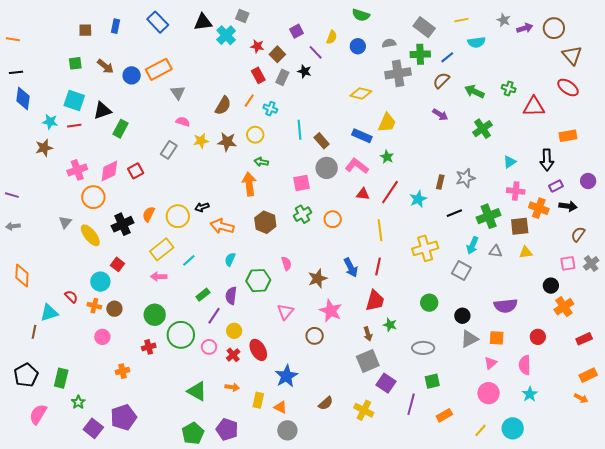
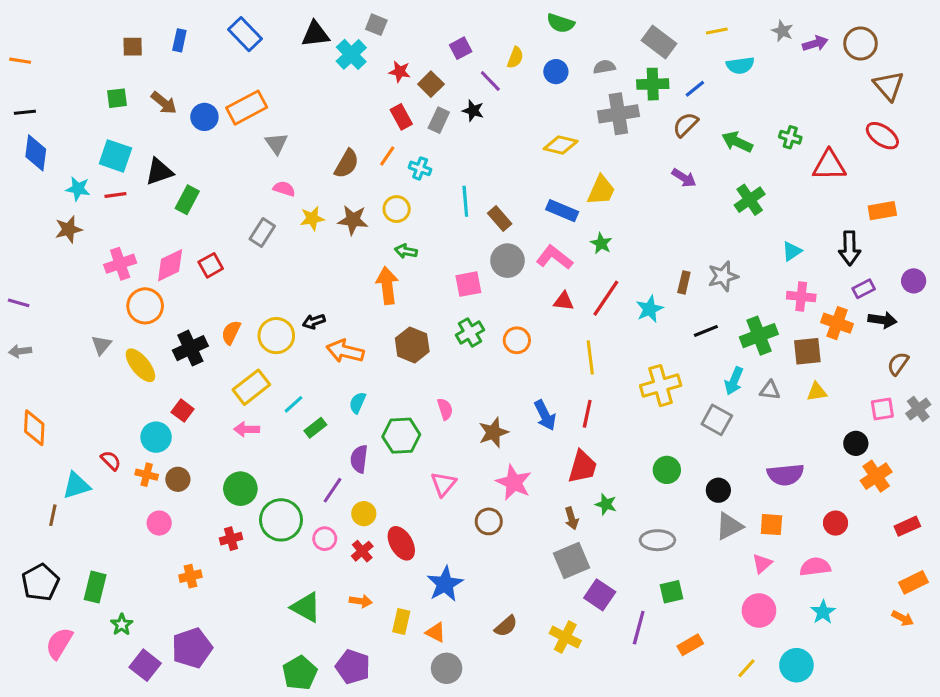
green rectangle: (203, 295) -> (315, 428), moved
pink semicircle: (525, 365) -> (815, 567), turned 84

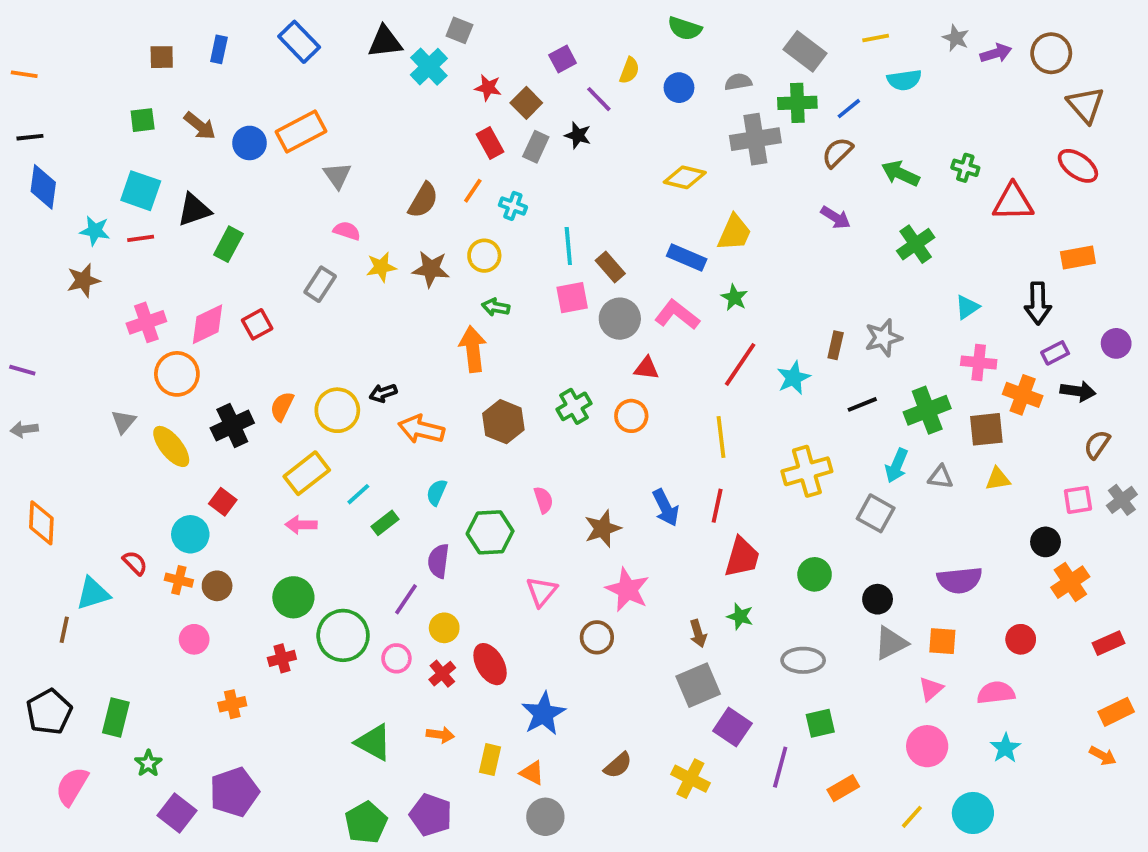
pink square: (468, 284) -> (572, 298), moved
red triangle: (564, 301) -> (647, 368), moved
red trapezoid: (582, 467) -> (742, 557), moved

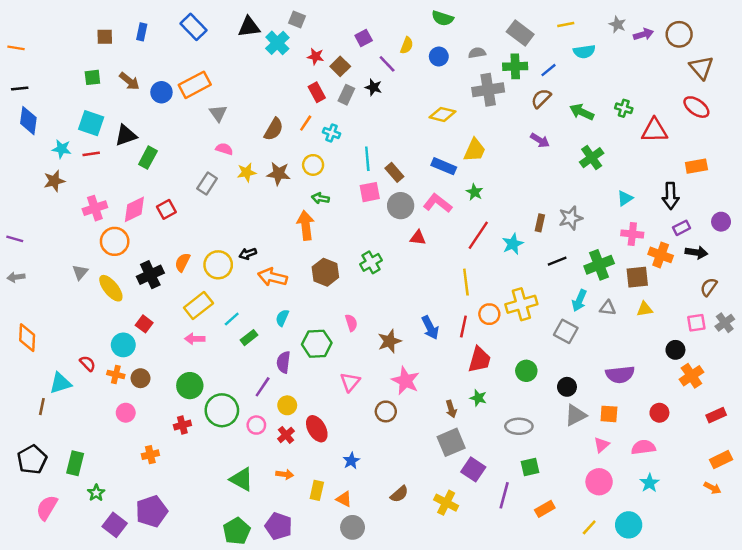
orange circle: (631, 416) -> (489, 314), moved
blue star: (543, 714) -> (351, 461), size x0.6

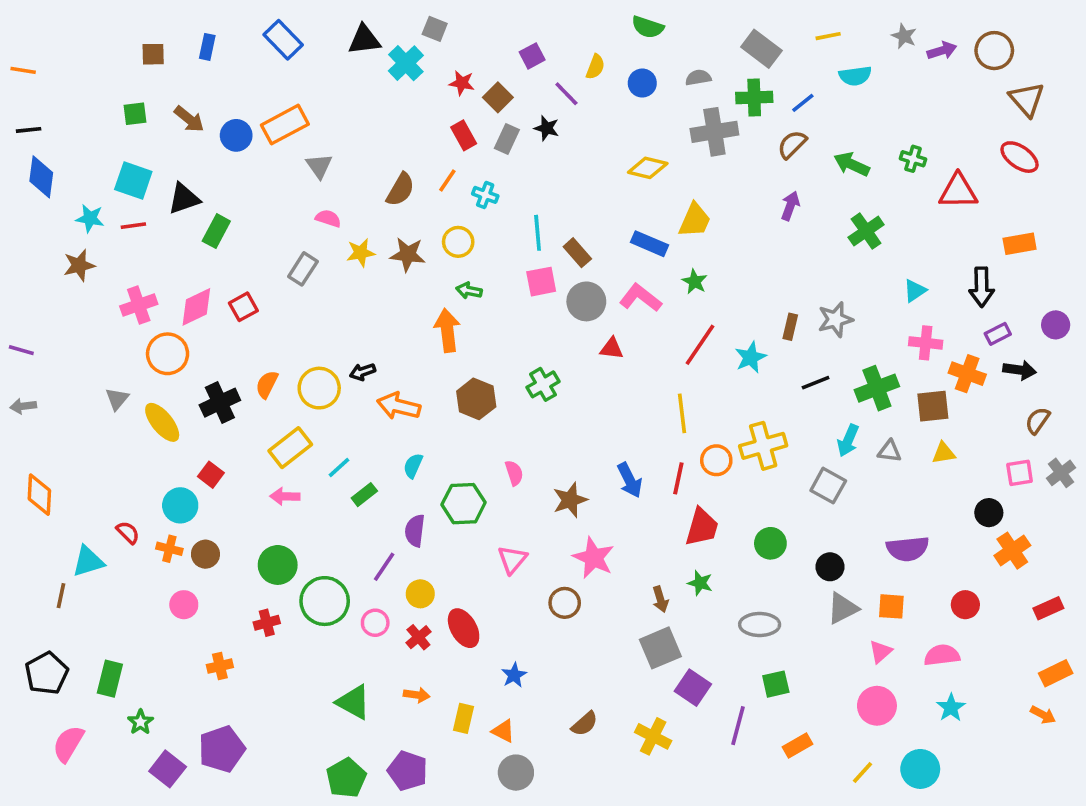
purple arrow: (540, 140) -> (790, 206), turned -102

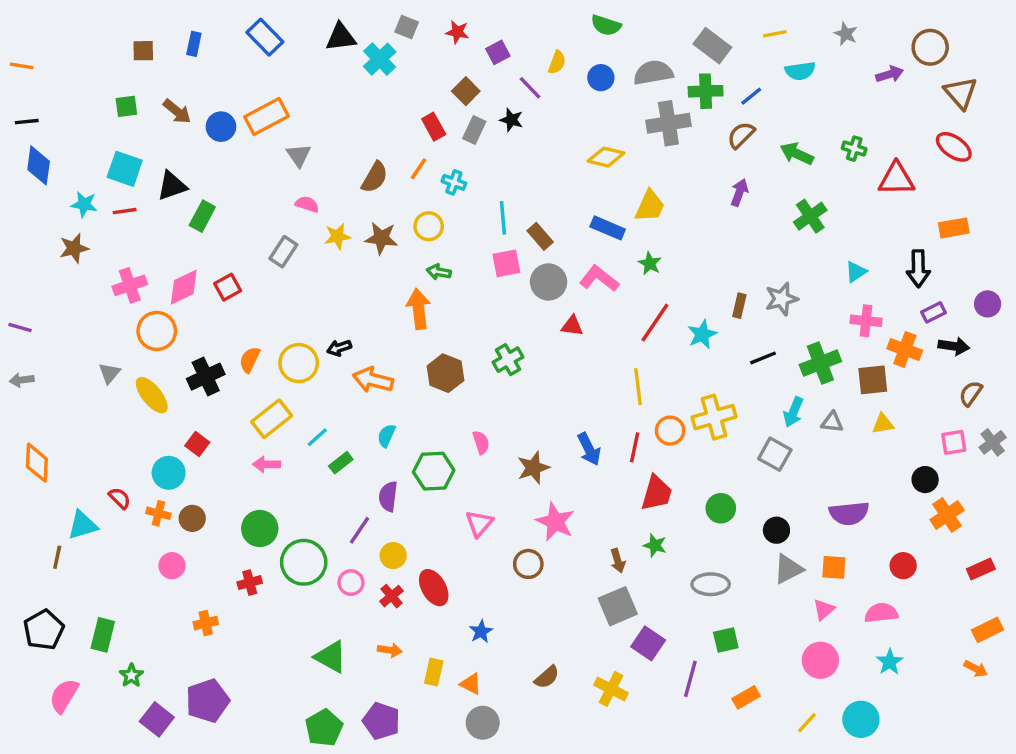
purple arrow: (942, 51) -> (890, 74), moved
gray semicircle: (698, 78) -> (653, 73), size x1.6
red star: (462, 83) -> (457, 32), moved

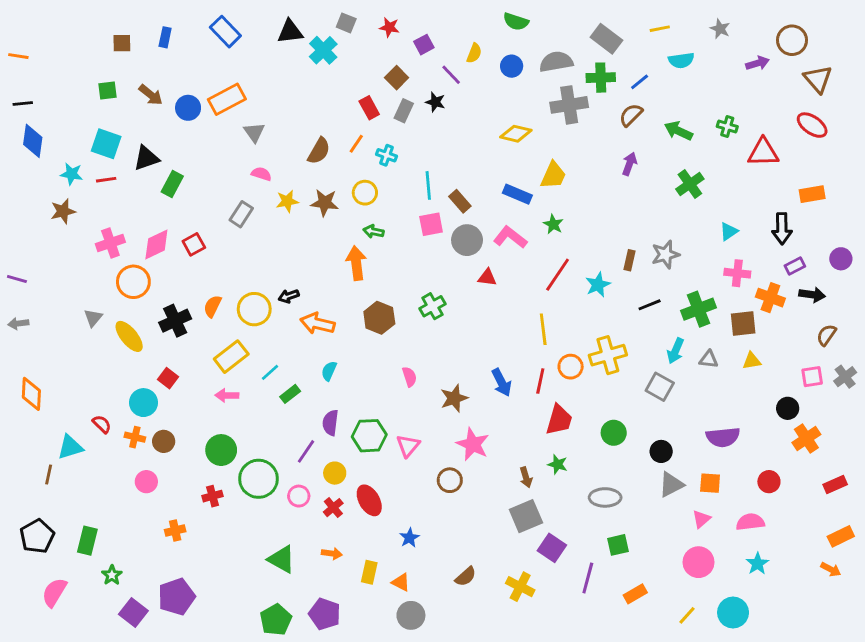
green hexagon: (434, 471) -> (369, 436), moved

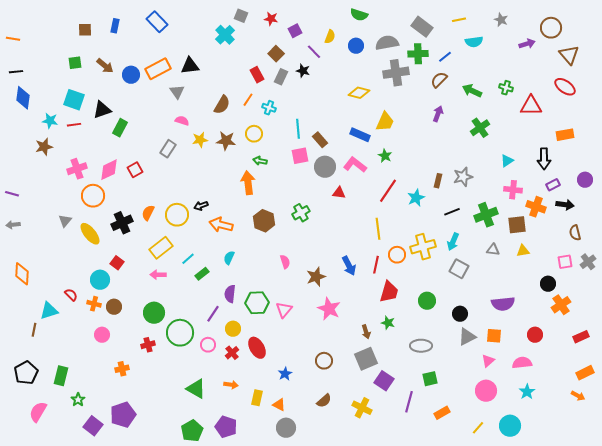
black triangle: (290, 32) -> (190, 66), moved
brown semicircle: (826, 335) -> (575, 233), turned -49
cyan arrow: (676, 351) -> (453, 242), moved
brown circle: (450, 480) -> (324, 361), moved

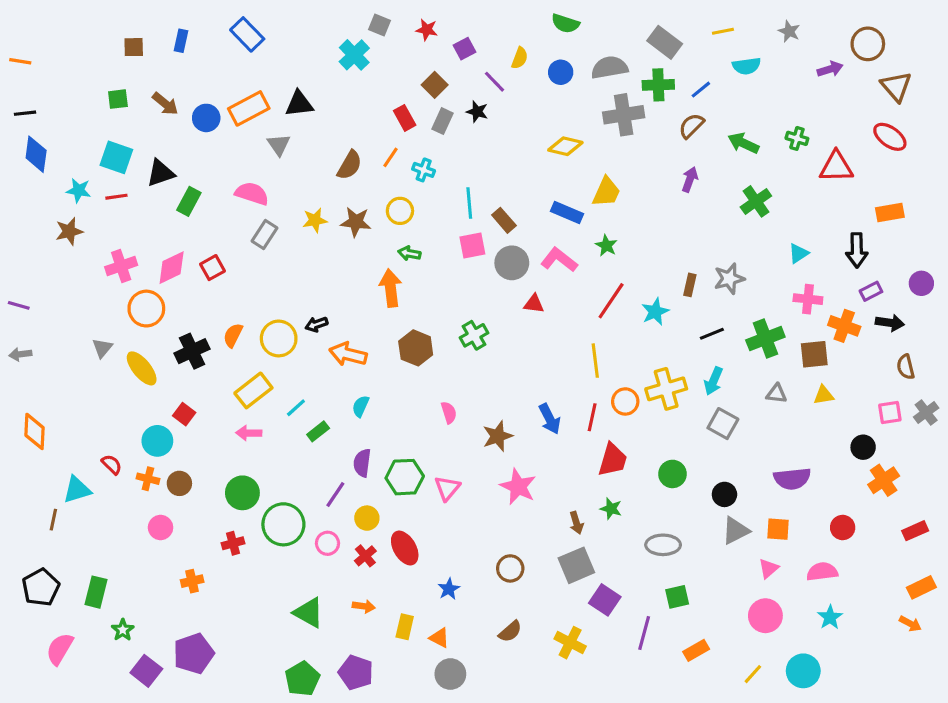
pink semicircle: (182, 121) -> (252, 194), moved, size x1.5

